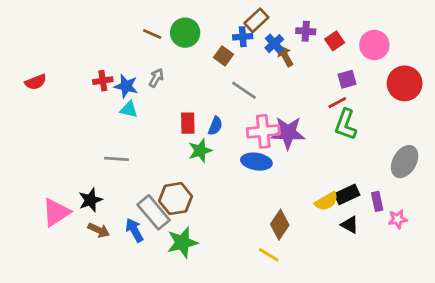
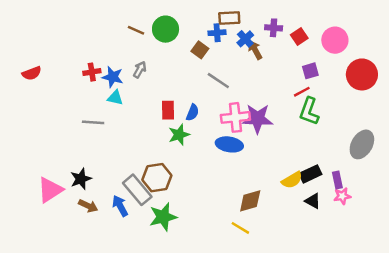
brown rectangle: (256, 20) -> (229, 18), turned 40
gray line: (117, 159) -> (93, 122), moved
pink star: (398, 219) -> (342, 196), moved
brown diamond: (280, 225) -> (250, 201), turned 40

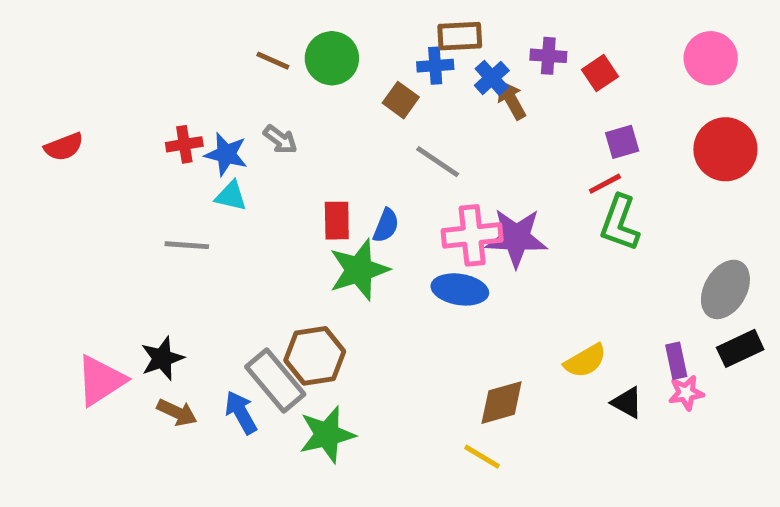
pink circle: (335, 40) -> (711, 58), moved
gray arrow: (140, 70) -> (280, 139), turned 98
green star: (179, 135) -> (359, 270), size x1.4
black rectangle: (310, 174) -> (740, 348), moved

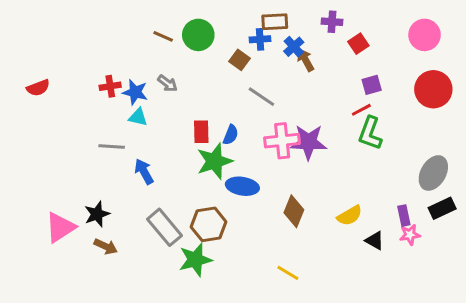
purple cross: (548, 56) -> (332, 22), moved
blue ellipse: (460, 289) -> (242, 186), moved
brown hexagon: (315, 356) -> (209, 224), moved
brown diamond: (502, 403) -> (294, 211), moved, turned -52
blue arrow: (241, 412) -> (144, 172), moved

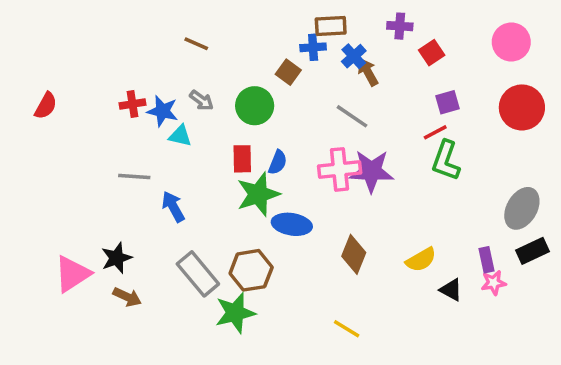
green circle: (198, 35) -> (255, 106), moved
red semicircle: (38, 88) -> (46, 106), turned -40
gray line: (261, 97) -> (352, 116), moved
cyan triangle: (138, 117) -> (180, 136), moved

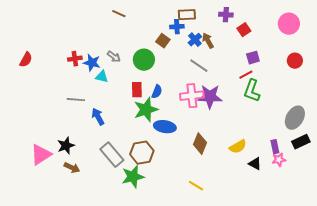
brown line: (196, 44) -> (119, 14), moved
blue cross: (354, 56) -> (195, 40), moved
red circle: (522, 107) -> (295, 61), size x0.6

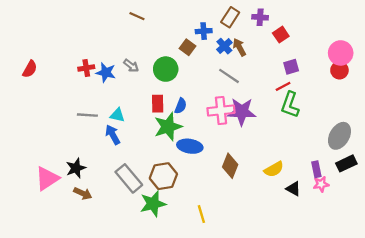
brown rectangle: (187, 15) -> (230, 17), moved, turned -54
pink circle: (289, 24) -> (341, 53), moved
cyan triangle: (102, 77) -> (117, 115), moved
yellow line: (196, 186) -> (201, 214), moved, turned 42

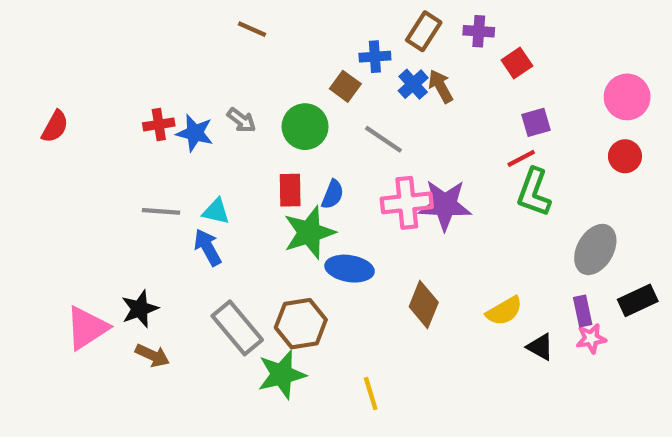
red circle: (339, 70) -> (625, 156), moved
gray line: (229, 76) -> (383, 139), moved
gray ellipse: (339, 136) -> (595, 249), moved

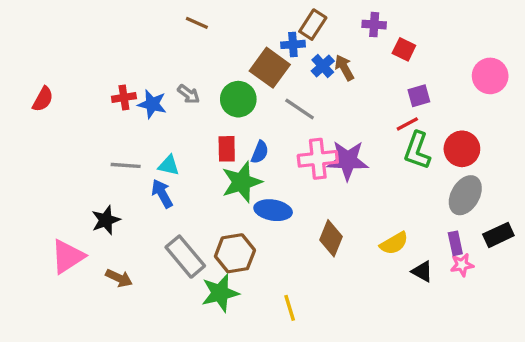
brown rectangle: (424, 31) -> (313, 25), moved
red square: (517, 63) -> (404, 49), turned -30
brown square: (345, 86) -> (270, 68), size x1.6
red circle: (625, 156) -> (462, 149), moved, size x1.4
black star: (140, 309) -> (106, 220), moved

